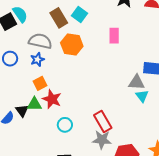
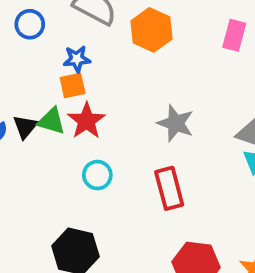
blue star: (37, 60) -> (77, 59), moved
gray star: (102, 140) -> (176, 123), moved

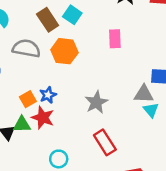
blue star: (77, 59) -> (48, 95), moved
gray star: (176, 123) -> (96, 102), turned -30
cyan circle: (97, 175) -> (59, 159), moved

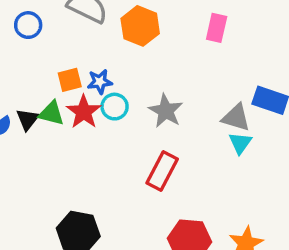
gray star: (96, 102) -> (166, 111), turned -30
red rectangle: (105, 142) -> (162, 171), turned 45
cyan circle: (59, 159) -> (115, 107), moved

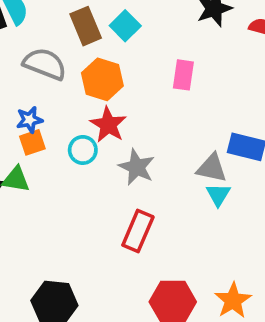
blue star: (100, 82) -> (29, 120), moved
cyan circle: (115, 107) -> (83, 150), moved
red star: (84, 112) -> (108, 125), moved

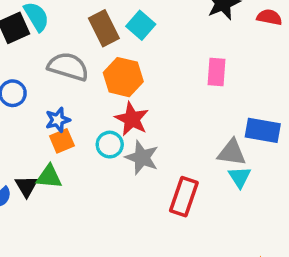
pink rectangle: (183, 75) -> (217, 72), moved
gray star: (137, 167) -> (142, 158), moved
red rectangle: (138, 231) -> (184, 197), moved

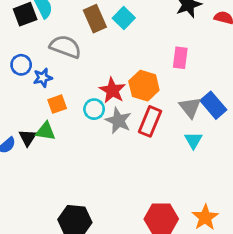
orange hexagon: (123, 77) -> (144, 86), moved
blue star: (58, 120) -> (43, 78), moved
blue rectangle: (263, 130) -> (213, 105), turned 36
gray triangle: (232, 153) -> (190, 107), moved, turned 40
red rectangle: (184, 197) -> (150, 121), moved

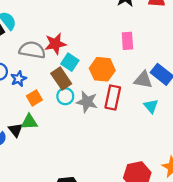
cyan square: (124, 18) -> (70, 62), moved
brown rectangle: (95, 19) -> (61, 78), moved
red star: (112, 90) -> (55, 44), moved, turned -30
gray triangle: (190, 107) -> (143, 80), turned -30

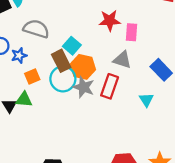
red star: (55, 44) -> (110, 21), moved
orange hexagon: (102, 69) -> (83, 67), moved
gray triangle: (143, 80) -> (122, 60), moved
cyan circle: (65, 96) -> (63, 79), size x1.5

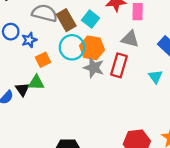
cyan square: (72, 46) -> (91, 19), moved
brown rectangle: (61, 61) -> (66, 20), moved
cyan circle: (63, 79) -> (72, 47), moved

